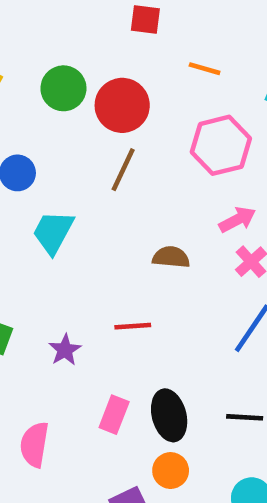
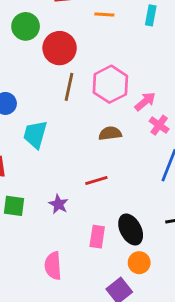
green circle: (63, 88) -> (26, 26), moved
pink hexagon: (221, 145) -> (110, 84), moved

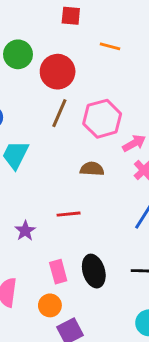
green circle: (26, 26) -> (18, 54), moved
pink rectangle: (97, 237) -> (58, 272), turned -35
orange circle: (139, 263) -> (50, 305), moved

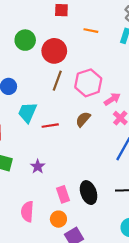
brown semicircle: (92, 169) -> (83, 119), turned -49
red line: (69, 214) -> (50, 126), moved

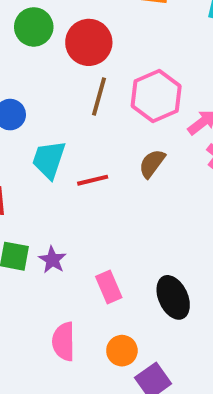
purple star: (38, 166) -> (52, 260), moved
pink rectangle: (63, 194) -> (109, 287), moved

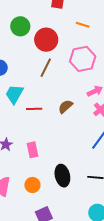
pink hexagon: (156, 96) -> (83, 59), moved
pink rectangle: (109, 287) -> (33, 150), moved
orange circle: (122, 351) -> (32, 185), moved

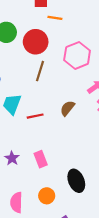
orange line: (83, 25) -> (55, 18), moved

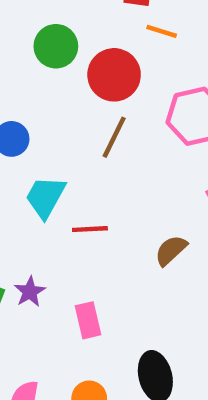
brown semicircle: (67, 108) -> (171, 250), moved
purple star: (12, 158) -> (30, 292), moved

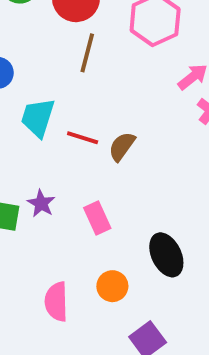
red line: (90, 229) -> (83, 138), turned 32
brown semicircle: (171, 250) -> (122, 147), moved

